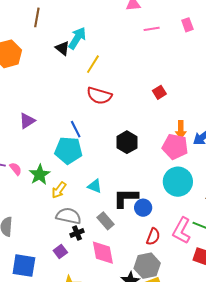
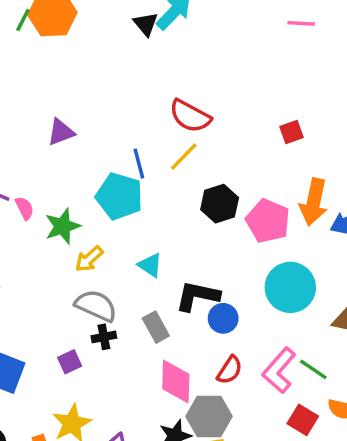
yellow line: (93, 64) -> (184, 157), moved
orange arrow: (181, 130) -> (314, 202), size x1.5
pink pentagon: (175, 147) -> (268, 221), moved
pink diamond: (103, 253) -> (176, 381), moved

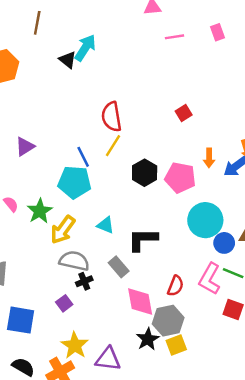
red semicircle: (190, 116) -> (112, 117), turned 64
orange arrow: (314, 202) -> (209, 158), size x0.6
yellow arrow: (89, 259) -> (63, 230), size x1.4
blue circle: (223, 318) -> (224, 243), moved

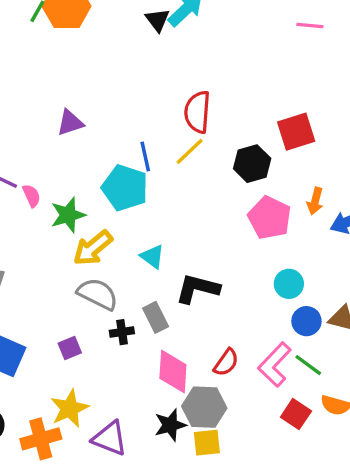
red square: (184, 113) -> (296, 132), size x1.6
black hexagon: (145, 173) -> (252, 164), moved
cyan circle: (205, 220) -> (289, 284), size x0.6
black cross: (84, 281) -> (122, 332), moved

